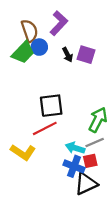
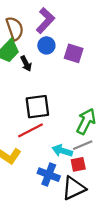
blue circle: (39, 47) -> (46, 45), moved
black arrow: (67, 55) -> (26, 64), moved
blue cross: (74, 166) -> (49, 175), moved

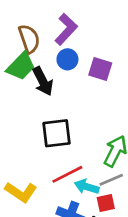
black arrow: (26, 64) -> (43, 81), size x1.5
red line: (31, 130) -> (67, 174), moved

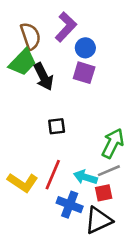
blue circle: (67, 59) -> (85, 48), moved
purple square: (100, 69) -> (84, 73), moved
black square: (57, 133) -> (57, 126), size x0.6
red line: (67, 174) -> (53, 175), moved, turned -40

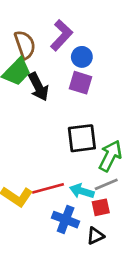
black square: (57, 126) -> (82, 138), moved, size x1.6
red line: (53, 175) -> (48, 188), turned 52
black triangle: (98, 220) -> (95, 236), size x0.6

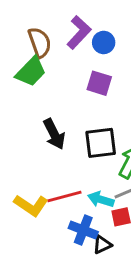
blue circle: (82, 57) -> (104, 42), moved
black arrow: (38, 87) -> (54, 134), moved
black triangle: (95, 236) -> (102, 245), moved

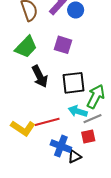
green trapezoid: (31, 72) -> (26, 47), moved
purple square: (99, 83) -> (63, 45), moved
cyan arrow: (101, 199) -> (78, 111), moved

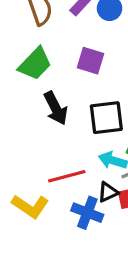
yellow L-shape: (23, 128) -> (30, 206), moved
black triangle: (75, 157) -> (108, 192), moved

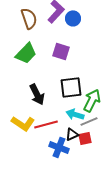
black arrow: (56, 108) -> (37, 94), moved
yellow L-shape: (30, 206) -> (23, 123), moved

